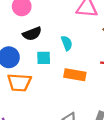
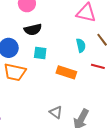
cyan semicircle: (67, 43) -> (81, 45), moved

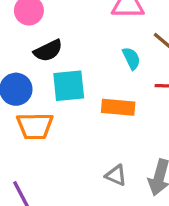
cyan square: (40, 53) -> (69, 86), size x1.5

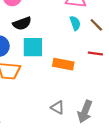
cyan semicircle: (131, 58) -> (75, 23), moved

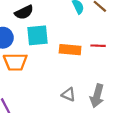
red line: (95, 54) -> (98, 46), moved

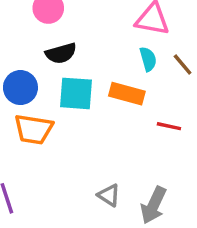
orange rectangle: (70, 50) -> (127, 94), moved

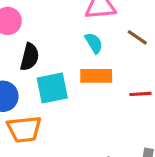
black semicircle: (61, 53) -> (30, 57), turned -44
cyan semicircle: (148, 59) -> (94, 43), moved

